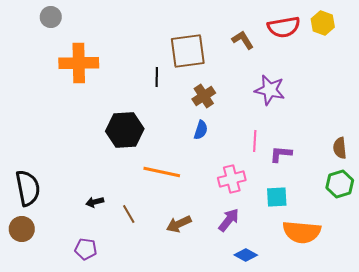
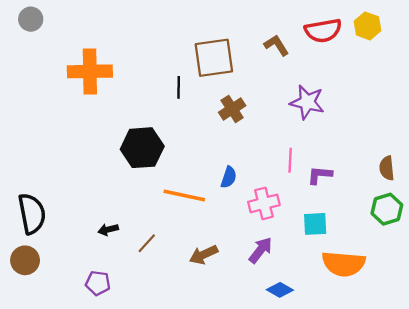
gray circle: (51, 17) -> (31, 19), moved
blue semicircle: (201, 130) -> (229, 177), moved
brown line: (129, 214) -> (147, 243), turned 72

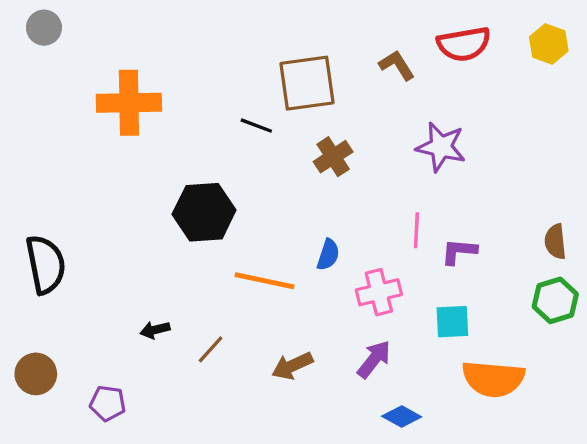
yellow hexagon: (367, 26) -> (549, 44), moved
black line: (179, 87) -> (256, 126), turned -70
black semicircle: (32, 214) -> (46, 264), moved
purple pentagon: (98, 283) -> (108, 403), moved

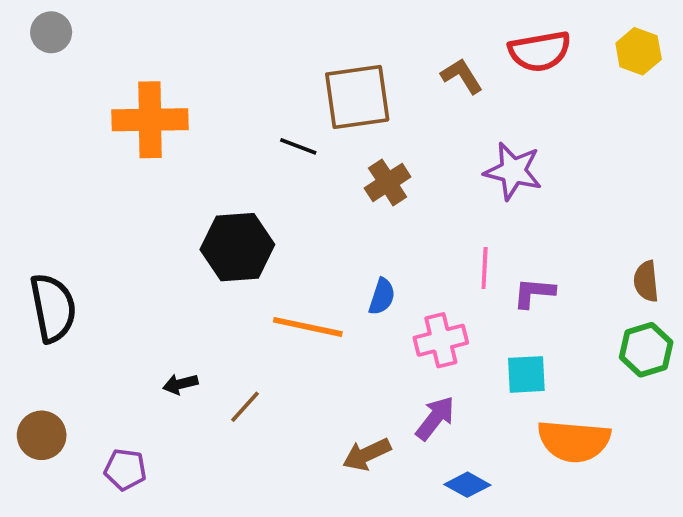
brown arrow: (292, 366) -> (367, 454), moved

